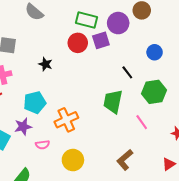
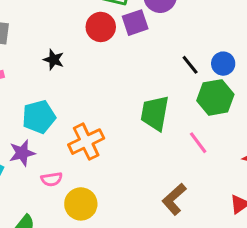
blue circle: (155, 52) -> (223, 64), moved
black line: (127, 72) -> (190, 65), moved
yellow circle: (73, 160) -> (81, 204), moved

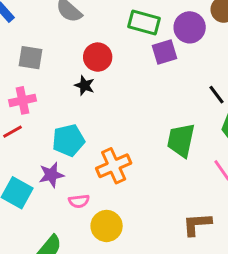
red circle: (101, 27) -> (98, 57), moved
brown L-shape: (174, 199) -> (197, 224), turned 36

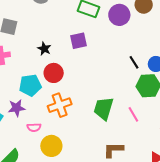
purple square: (165, 52) -> (79, 41), moved
red circle: (98, 57) -> (54, 73), moved
green trapezoid: (181, 140) -> (104, 108), moved

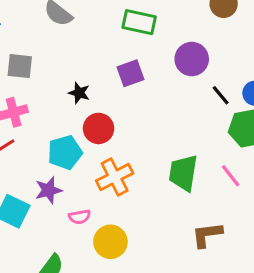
purple circle: (119, 15) -> (192, 59), moved

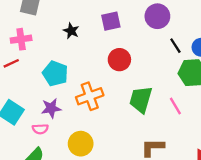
red circle: (99, 128) -> (119, 60), moved
cyan pentagon: (65, 152) -> (55, 73), turned 30
purple star: (49, 190) -> (51, 108), moved
pink semicircle: (80, 217) -> (40, 129), moved

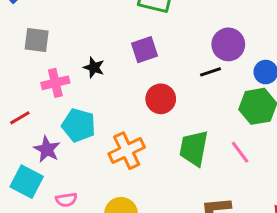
purple circle: (157, 16) -> (228, 44), moved
pink cross: (21, 39) -> (55, 83), moved
black line: (175, 46) -> (211, 72), moved, turned -70
purple star: (51, 108) -> (47, 149), moved, turned -30

